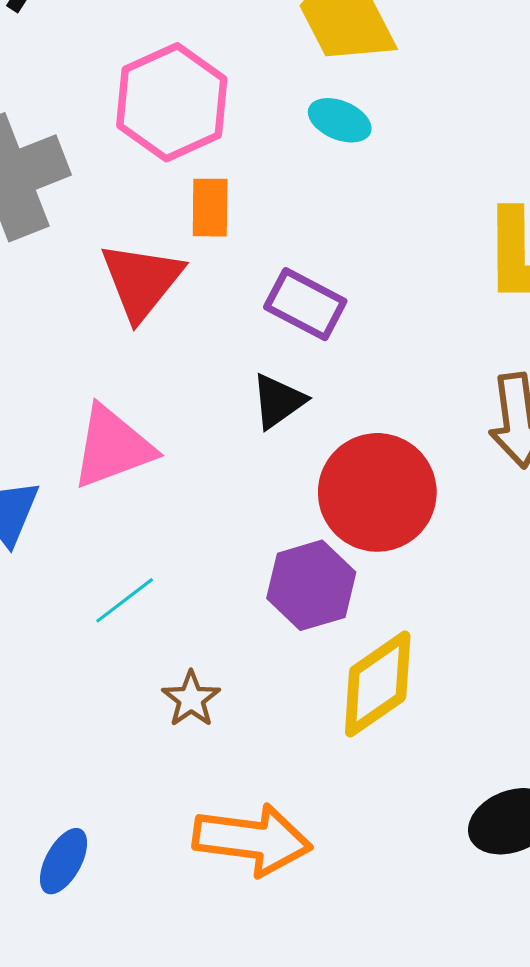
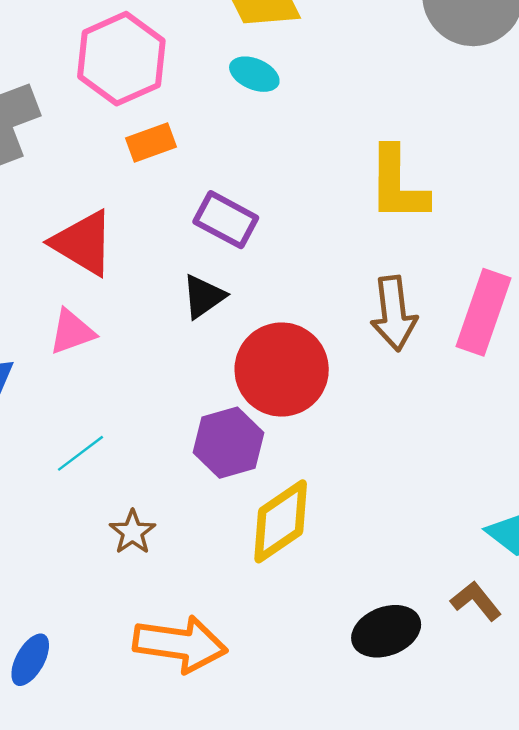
orange rectangle: (210, 208) -> (151, 143), turned 69
red triangle: (141, 281) -> (83, 243), moved, turned -38
pink triangle: (112, 447) -> (72, 332), size x0.7

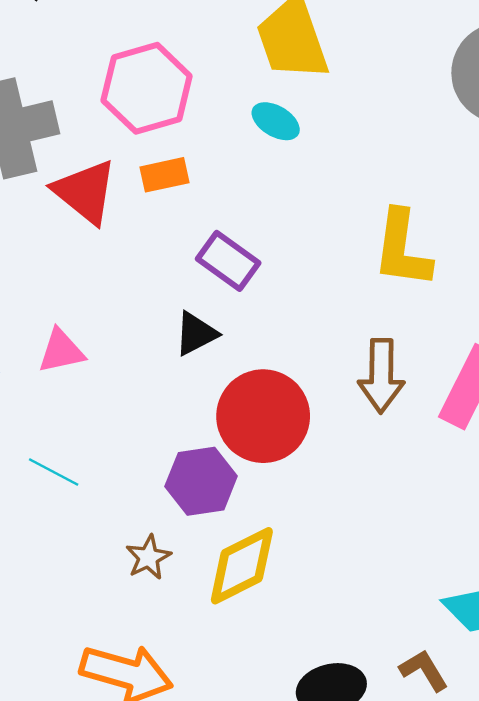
red triangle: (83, 243) -> (85, 192), moved
cyan line: (81, 453) -> (54, 472), turned 57
brown star: (133, 532) -> (148, 557), moved

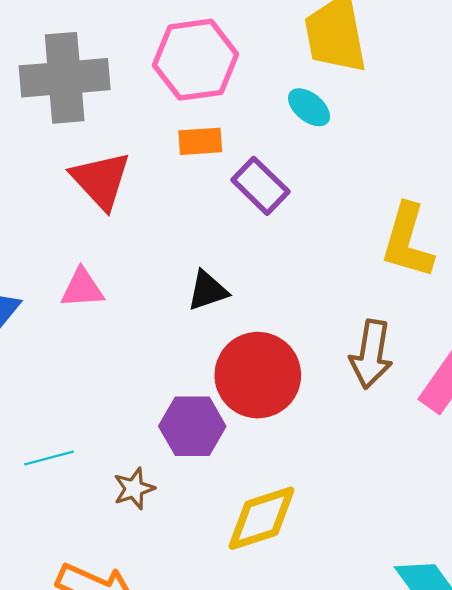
red triangle: (85, 192) -> (101, 180), moved
purple rectangle: (228, 261) -> (260, 186), moved
cyan line: (54, 472) -> (49, 458), moved, turned -51
yellow diamond: (242, 566) -> (262, 518), moved

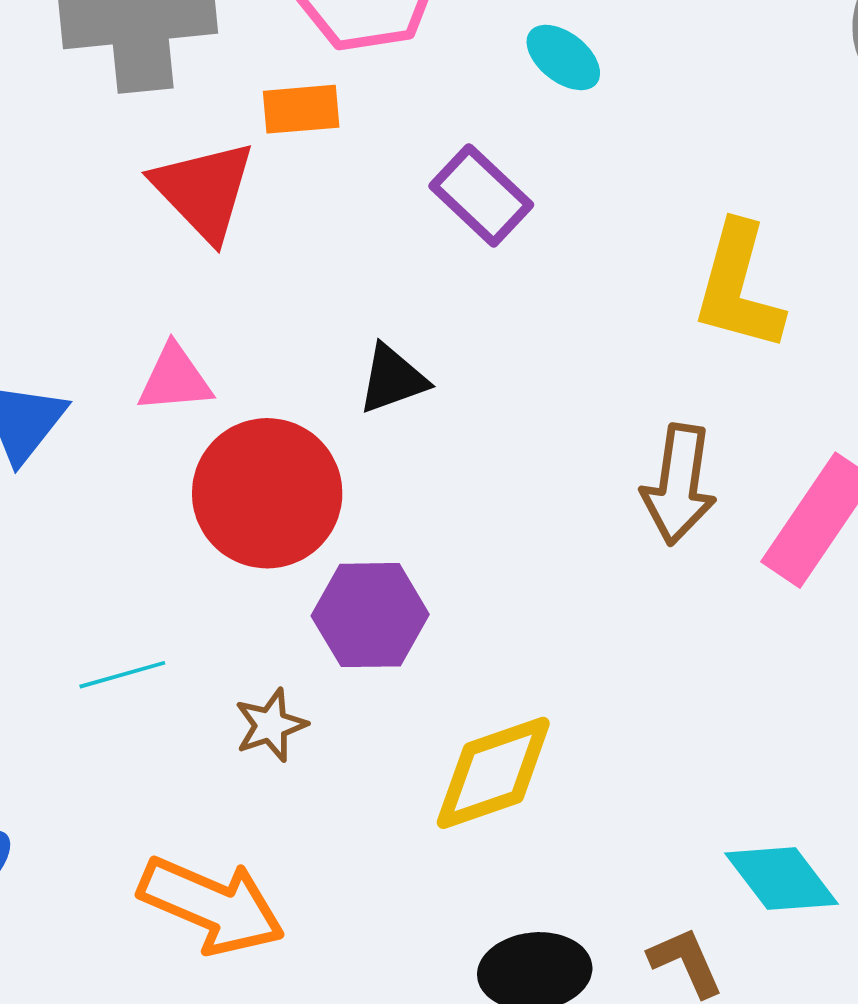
orange rectangle: (200, 141) -> (301, 109), moved
red circle: (258, 375) -> (267, 493), moved

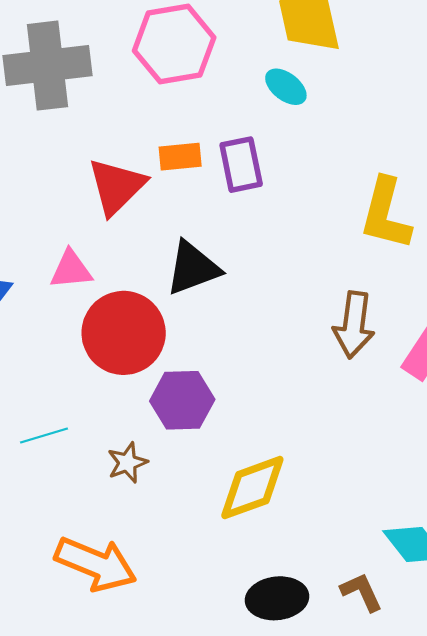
orange rectangle: (301, 109) -> (180, 157), moved
red triangle: (204, 190) -> (117, 186), moved, turned 30
purple rectangle: (481, 195) -> (241, 165), turned 36
black triangle: (393, 379) -> (193, 268), size x1.4

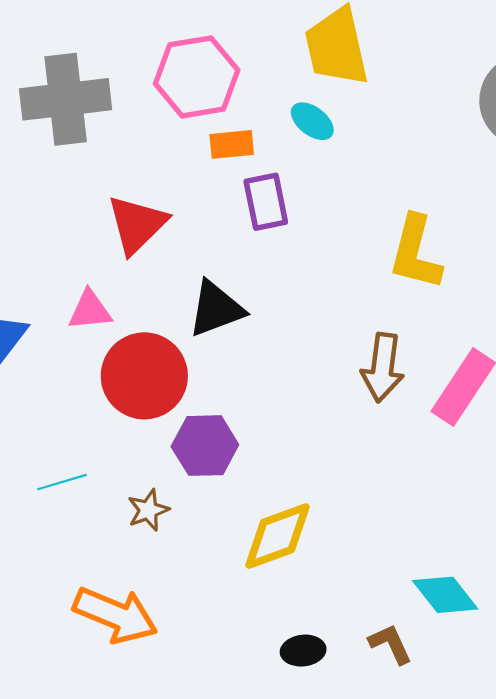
orange rectangle: (180, 157) -> (232, 144), moved
black ellipse: (277, 598) -> (303, 651), size x0.7

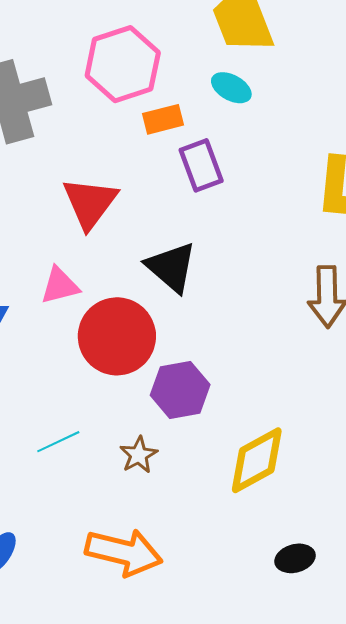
black triangle: (216, 309) -> (171, 267), turned -50

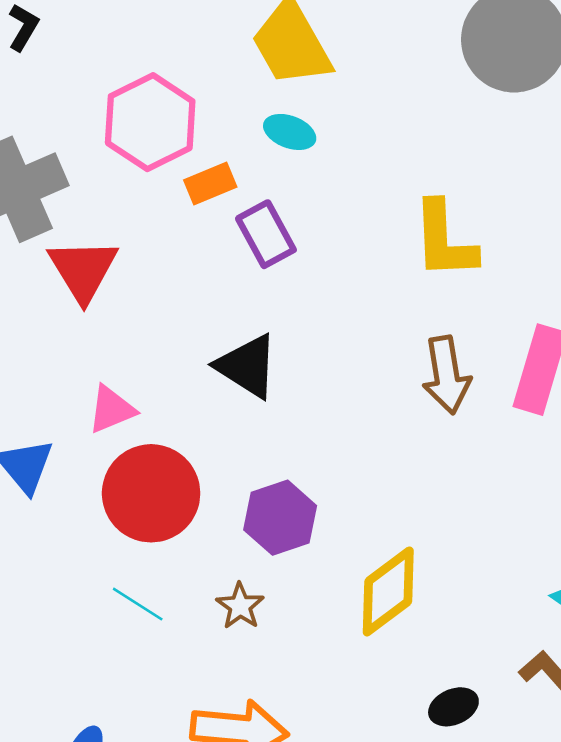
red triangle: (90, 203) -> (83, 270), moved
red circle: (117, 336) -> (151, 493), moved
cyan line: (58, 442) -> (138, 604), turned 66

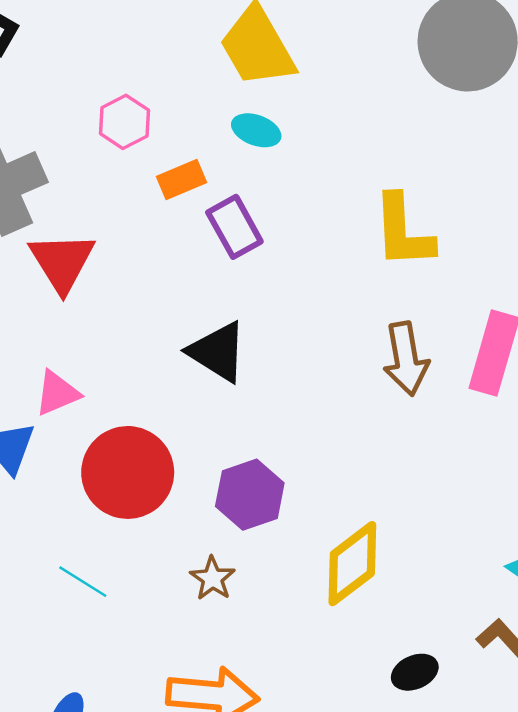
pink hexagon: (150, 122) -> (124, 122), size x0.6
pink triangle: (111, 409) -> (57, 393), moved
cyan line: (138, 604) -> (83, 582), moved

